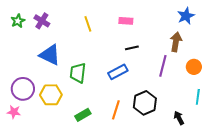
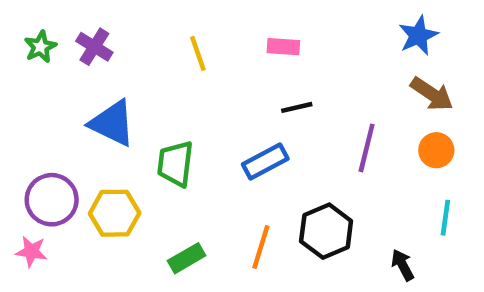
brown arrow: (176, 42) -> (432, 94), moved, turned 114

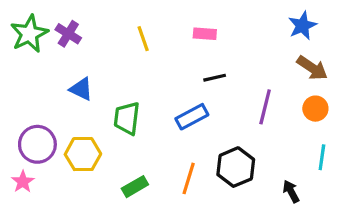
green star: (40, 47) -> (29, 34), size x1.6
blue triangle: (112, 123) -> (81, 89), size x0.7
pink star: (31, 251) -> (23, 182), turned 30

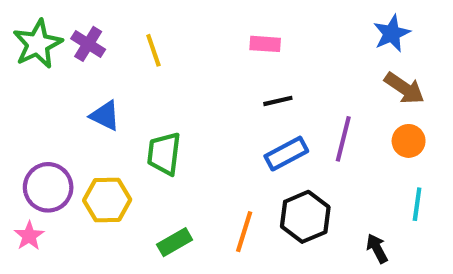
yellow line: (143, 39) -> (153, 50), moved
blue rectangle: (192, 117) -> (286, 154), moved

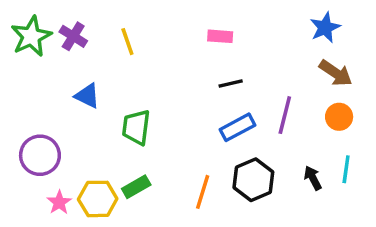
yellow hexagon: (107, 200) -> (98, 199), moved
pink star: (29, 236) -> (59, 202), moved
green rectangle: (175, 242) -> (136, 187), moved
black arrow: (377, 248) -> (313, 178), moved

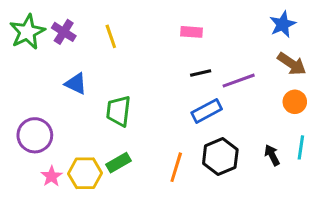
purple line: (285, 115) -> (239, 81), moved, turned 56

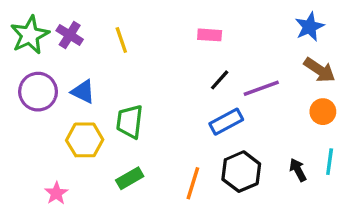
black line: (201, 73) -> (220, 80), turned -35
purple circle: (35, 135) -> (38, 92), moved
yellow hexagon: (85, 173) -> (85, 140), moved

